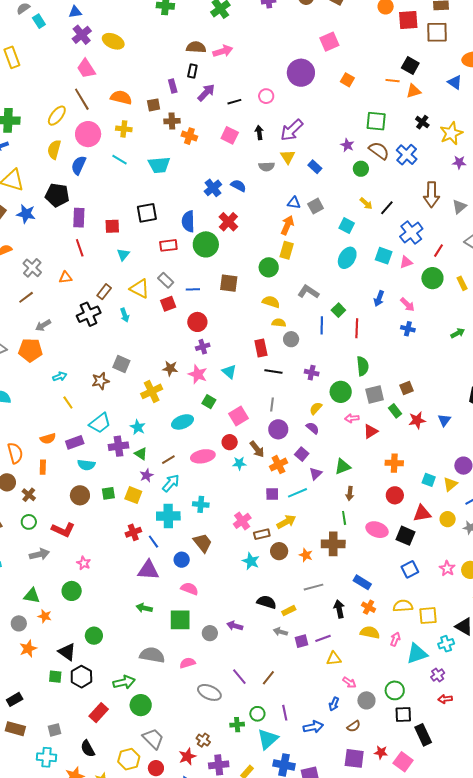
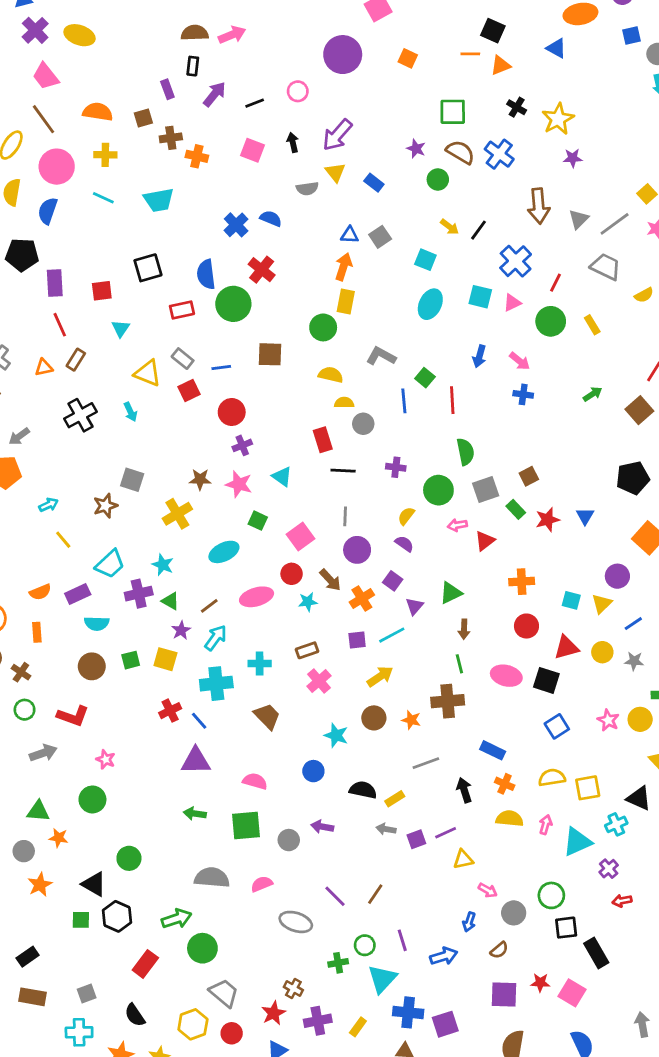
brown rectangle: (104, 292) -> (76, 360), moved
brown rectangle: (262, 534) -> (307, 650), moved
blue circle: (182, 560) -> (313, 771), moved

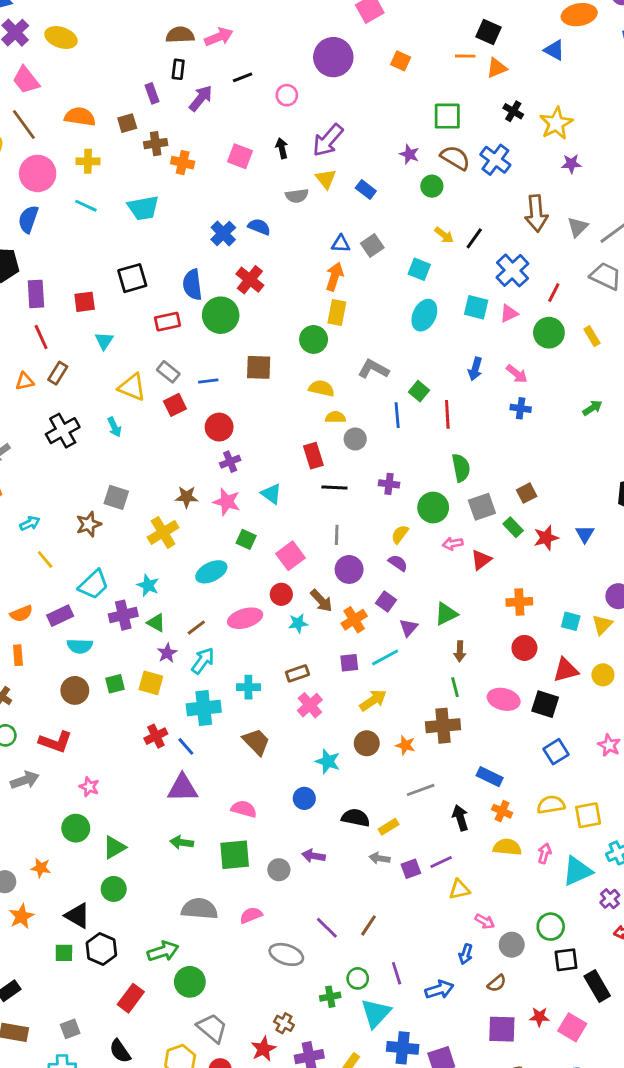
black line: (255, 103) -> (243, 77), moved
green triangle: (38, 811) -> (114, 847), moved, turned -35

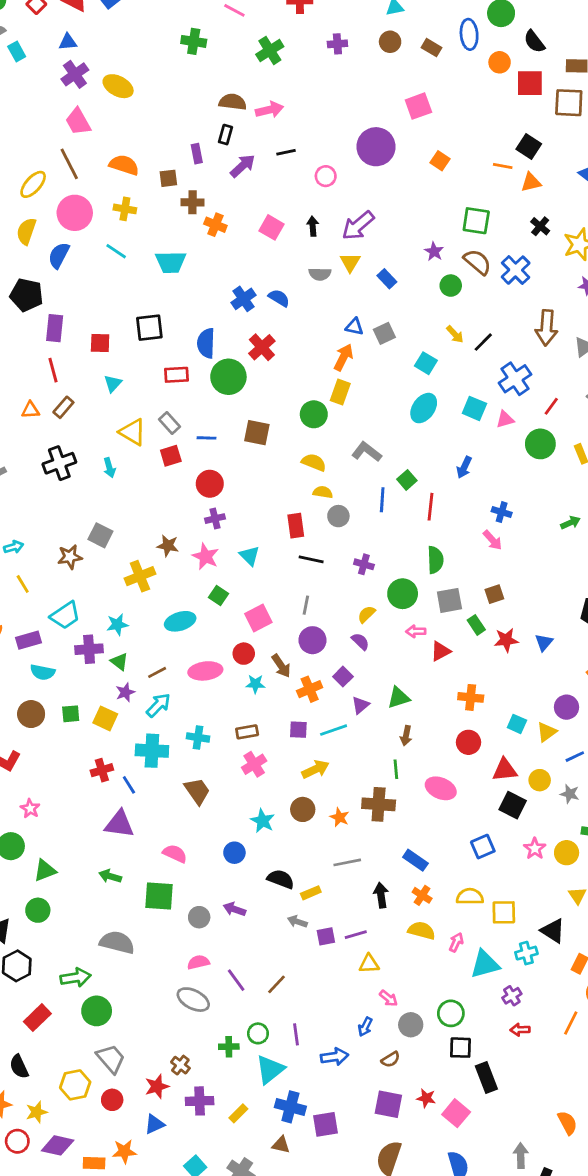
pink arrow: (517, 374) -> (492, 540), moved
cyan star: (148, 585) -> (117, 624), turned 30
black square: (545, 704) -> (513, 805), moved
pink semicircle: (251, 915) -> (198, 962), moved

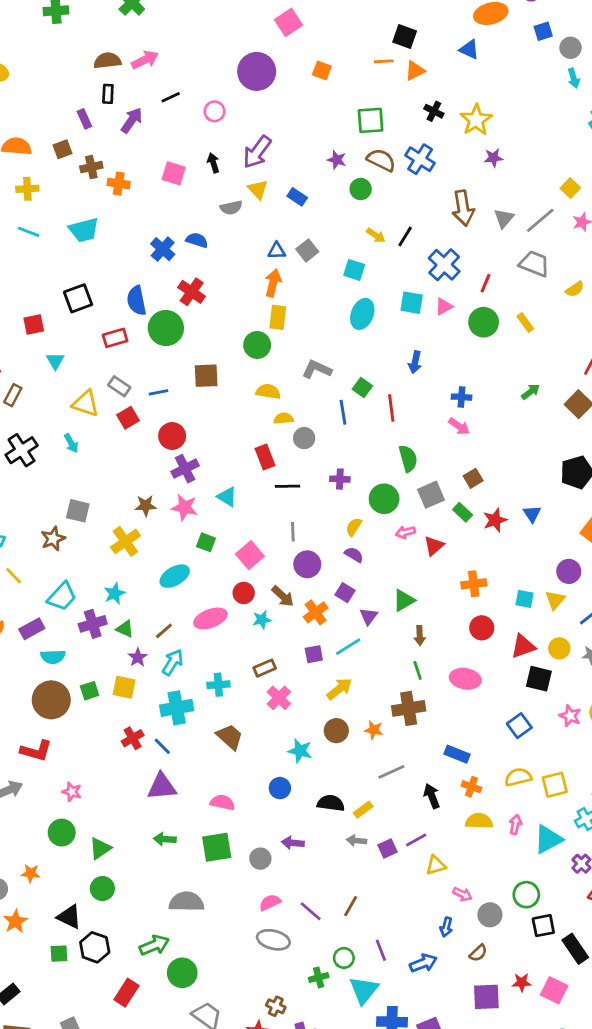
purple cross: (215, 519) -> (185, 469), size x1.4
brown circle: (31, 714) -> (51, 700), size x1.4

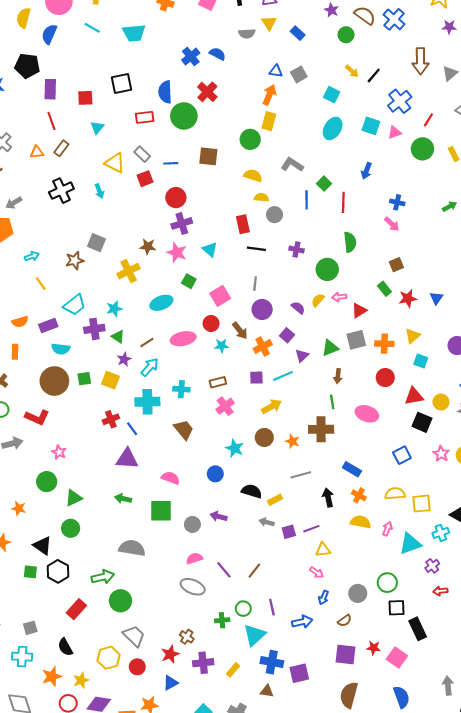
gray square: (431, 495) -> (356, 340), moved
yellow semicircle: (354, 527) -> (318, 300), moved
yellow triangle: (555, 600) -> (413, 336), moved
pink arrow: (462, 894) -> (317, 572), moved

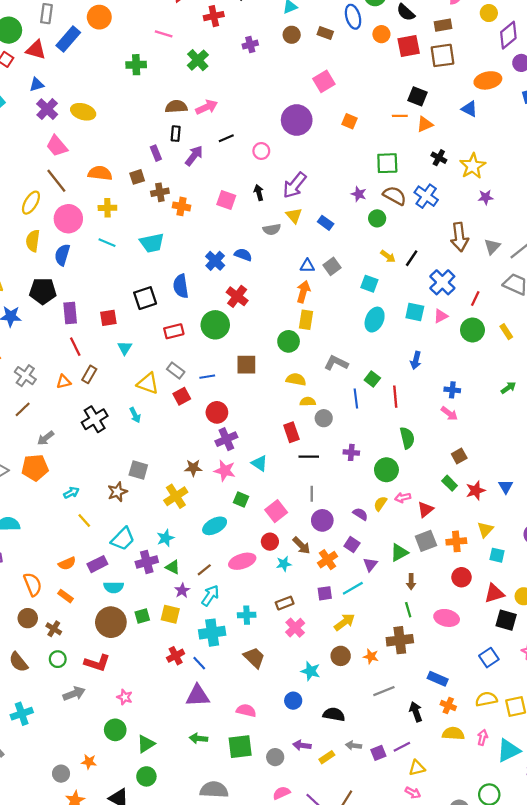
blue semicircle: (165, 92) -> (181, 286), moved
orange rectangle: (15, 352) -> (65, 596), turned -48
yellow rectangle: (275, 500) -> (327, 757), moved

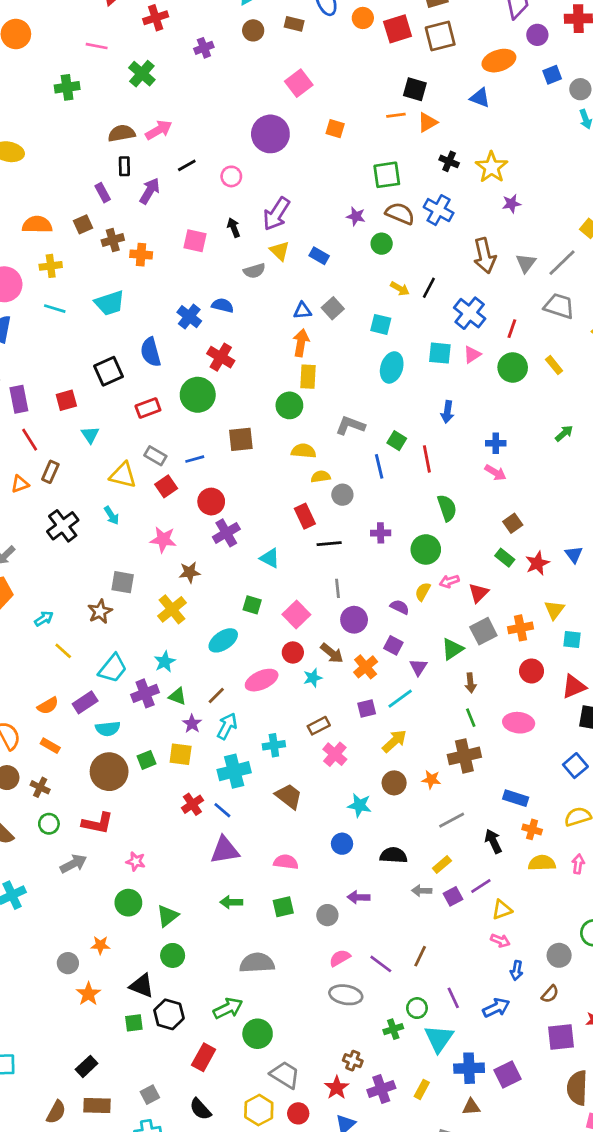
pink star: (225, 471) -> (163, 540), moved
green square: (240, 747) -> (283, 907), size x0.7
yellow rectangle: (327, 757) -> (442, 864), moved

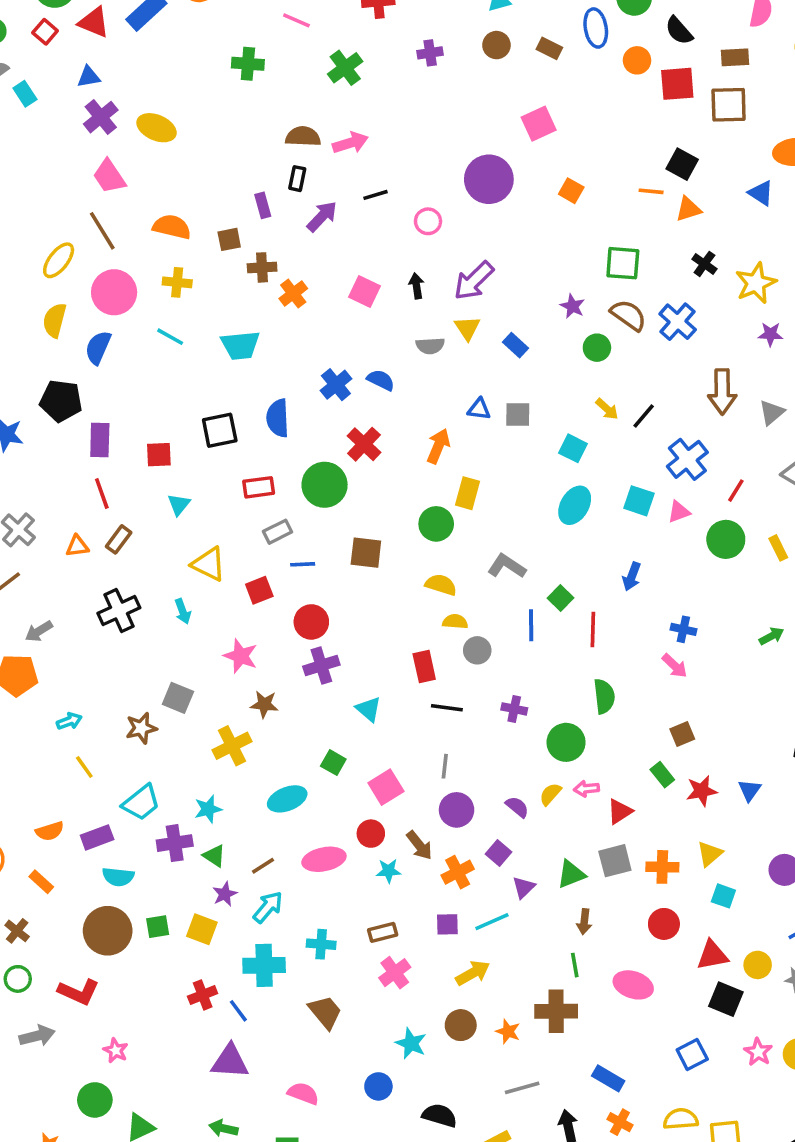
orange cross: (141, 255) -> (293, 294), turned 35
gray square: (333, 308) -> (518, 415), turned 30
orange arrow: (301, 343) -> (438, 446), moved
gray rectangle: (155, 456) -> (277, 532), moved, turned -70

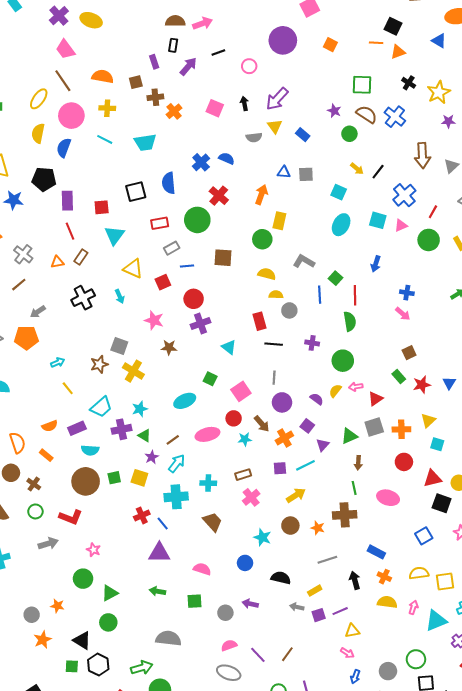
cyan triangle: (179, 504) -> (114, 235), size x1.5
green semicircle: (604, 696) -> (350, 321), moved
yellow cross: (232, 746) -> (133, 371), moved, turned -30

